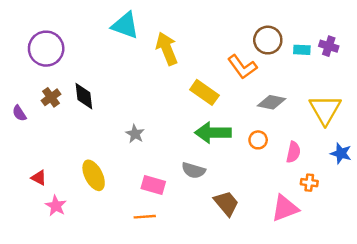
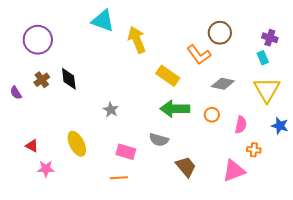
cyan rectangle: (302, 50) -> (263, 58), moved, turned 64
pink star: (56, 206) -> (46, 169), turned -30

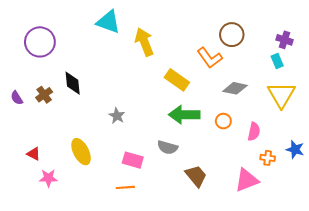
brown cross: (42, 80) -> (44, 95), moved
blue star: (280, 126) -> (295, 150), moved

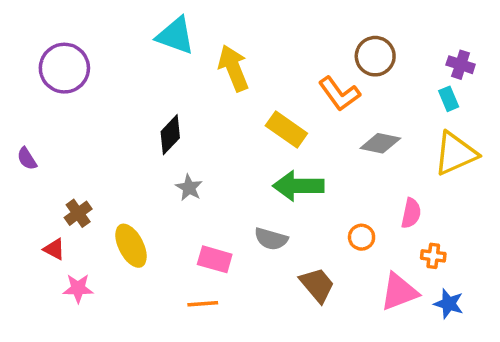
black diamond: (73, 83) -> (170, 135), moved, turned 50
brown cross: (44, 95) -> (78, 213), moved
yellow triangle: (281, 95) -> (455, 153), turned 36
orange circle: (223, 121) -> (362, 237), moved
blue star: (295, 150) -> (449, 304), moved

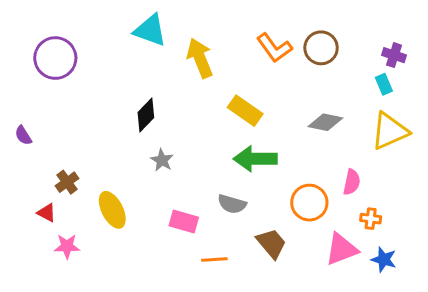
orange L-shape: (339, 94) -> (274, 48), moved
orange circle: (362, 237) -> (309, 203), size x1.6
orange line: (203, 304) -> (214, 259), moved

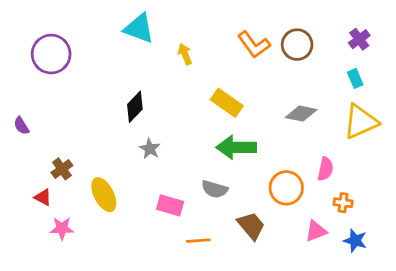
purple cross: (394, 55) -> (359, 39), moved, turned 35
yellow arrow: (200, 58) -> (185, 54), size x0.6
pink triangle: (341, 249) -> (316, 231), size x0.7

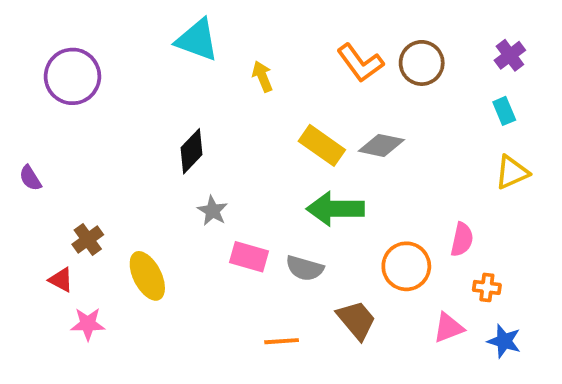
gray diamond: (301, 114) -> (381, 145), moved
yellow triangle: (361, 122) -> (512, 172), size x0.7
pink rectangle: (170, 205) -> (249, 257), moved

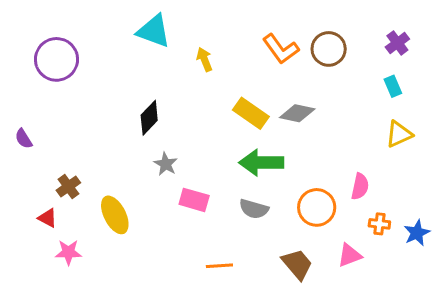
gray semicircle: (305, 268) -> (254, 209), moved
brown trapezoid: (356, 320) -> (297, 264), moved
blue star: (504, 341) -> (417, 233), moved, turned 30

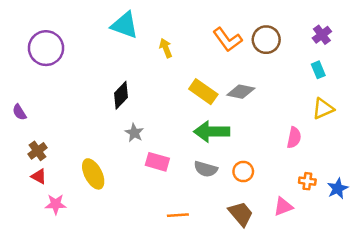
brown cross: (68, 186) -> (38, 151), moved
pink semicircle: (360, 186) -> (294, 138), moved
orange circle: (317, 207) -> (243, 172), moved, size x0.7

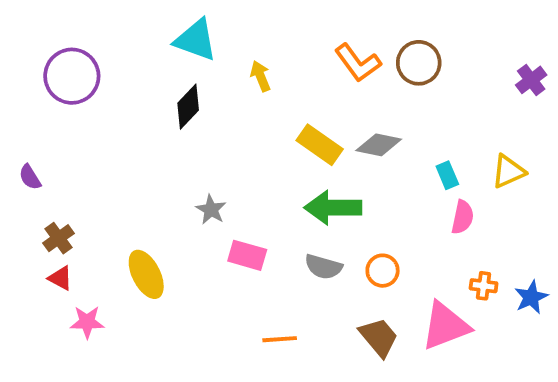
purple cross: (322, 35) -> (531, 80), moved
cyan rectangle: (318, 70) -> (447, 175), moved
black diamond: (121, 95) -> (188, 107), moved
pink triangle: (283, 207) -> (445, 326), size x1.6

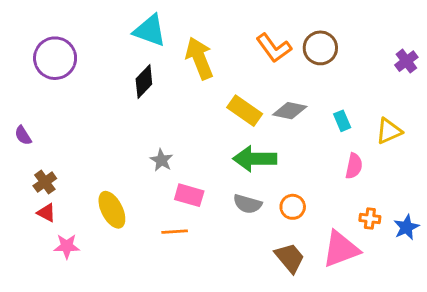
yellow arrow: (261, 76) -> (199, 58), size x1.8
cyan rectangle: (447, 175) -> (342, 121), moved
orange line: (280, 339) -> (175, 232), moved

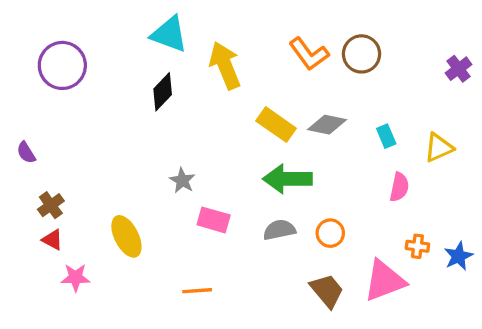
gray semicircle: (247, 204) -> (279, 230), turned 152
orange line: (175, 232) -> (197, 291), moved

